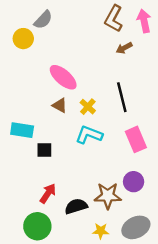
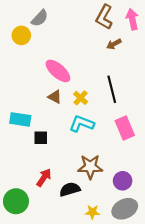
purple circle: (134, 182) -> (123, 181), moved
brown star: (108, 196) -> (90, 167), moved
green circle: (37, 226) -> (16, 201), moved

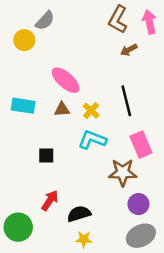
brown triangle: (55, 97) -> (62, 109), turned -32
cyan rectangle: (20, 119) -> (23, 106), moved
brown star: (90, 167) -> (123, 172), moved
yellow star: (92, 212) -> (84, 239), moved

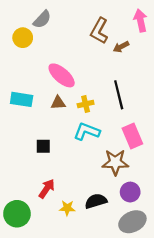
brown L-shape: (118, 19) -> (99, 31), moved
yellow cross: (91, 111) -> (86, 104), turned 35
black semicircle: (79, 214) -> (96, 201), moved
yellow star: (84, 239) -> (67, 208), moved

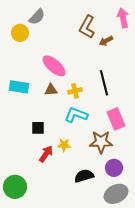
red arrow: (47, 189) -> (46, 154), moved
yellow star: (67, 208) -> (64, 145), moved

